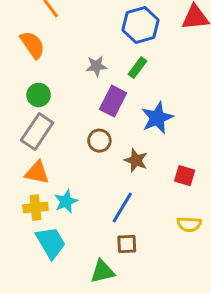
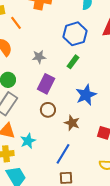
gray star: (96, 66) -> (39, 57), moved
purple rectangle: (113, 101) -> (46, 84), moved
cyan star: (66, 201) -> (28, 141), moved

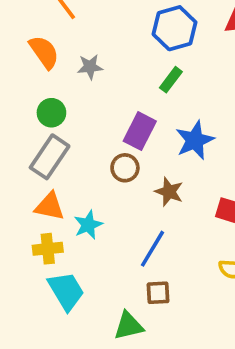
gray star: (39, 57) -> (90, 67), moved
purple rectangle: (46, 84) -> (140, 131), moved

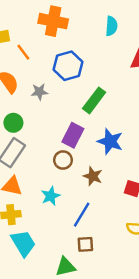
blue hexagon: (175, 28) -> (68, 66), moved
green rectangle: (171, 80) -> (94, 100), size x1.5
blue star: (195, 140) -> (110, 141), turned -30
cyan star: (88, 225) -> (51, 196), moved

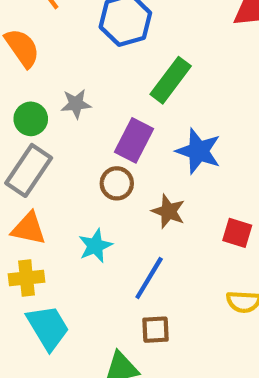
gray star: (39, 92) -> (76, 104), moved

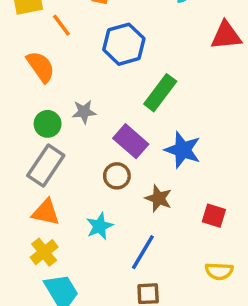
purple rectangle: (134, 140) -> (131, 141), turned -76
yellow cross: (26, 278) -> (44, 252), turned -32

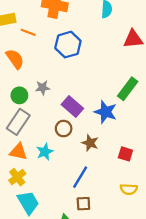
orange line: (61, 25) -> (28, 32), turned -32
green rectangle: (160, 93) -> (128, 89), moved
cyan star: (100, 226) -> (45, 152), moved

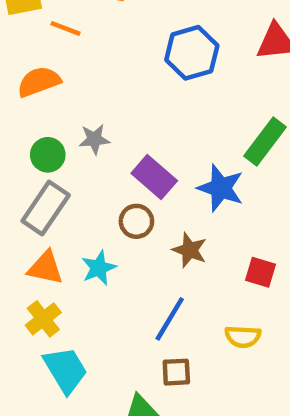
blue hexagon: (68, 45) -> (192, 53), moved
orange semicircle: (15, 59) -> (39, 82), turned -75
yellow semicircle: (129, 189) -> (243, 337), moved

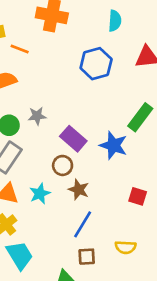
brown star: (190, 250) -> (79, 190), moved
yellow semicircle: (243, 337) -> (126, 247), moved

